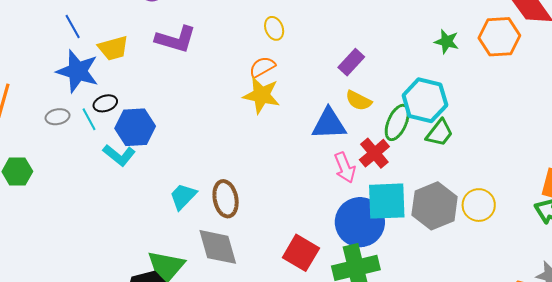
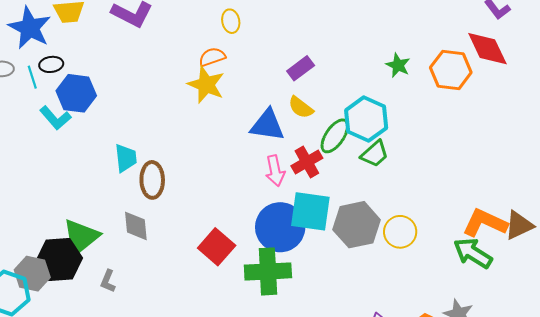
cyan trapezoid: (183, 196) -> (126, 158), moved, turned 120
gray diamond: (218, 247) -> (136, 226), size x0.7

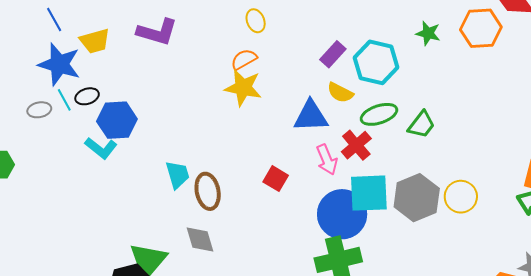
cyan line: (32, 77) -> (64, 100), moved
cyan hexagon: (366, 119) -> (376, 62), moved
green ellipse: (335, 136) -> (379, 114), turned 48
red square: (217, 247) -> (276, 179), moved, size x0.7

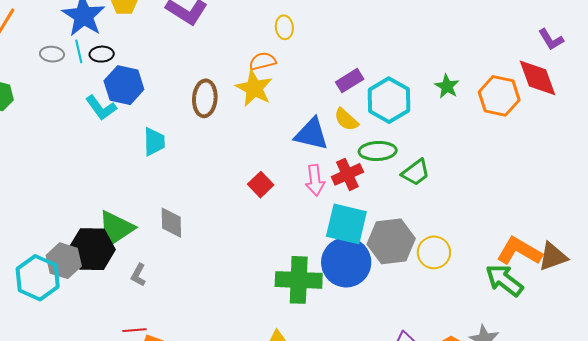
cyan trapezoid: (178, 175) -> (154, 142), moved
brown ellipse: (208, 191) -> (205, 98), moved
blue circle: (342, 214) -> (346, 262), moved

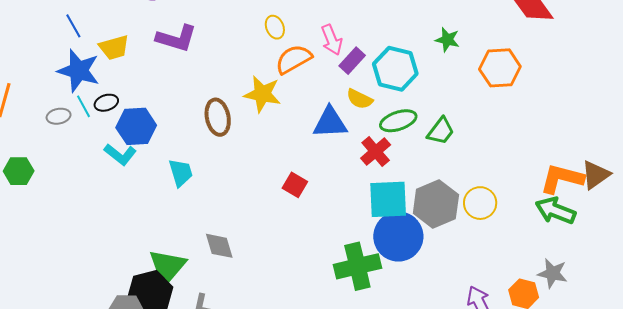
orange semicircle: (263, 61) -> (294, 59), moved, size x1.4
orange hexagon: (499, 96) -> (500, 68), moved
pink arrow: (315, 180) -> (332, 40), moved

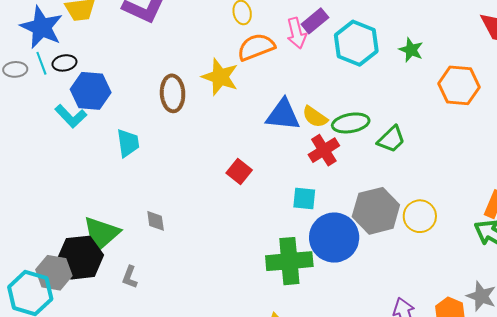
purple rectangle: (352, 61) -> (315, 21), moved
cyan hexagon: (395, 69) -> (356, 43), moved
yellow semicircle: (360, 99) -> (315, 117), moved
cyan square: (388, 199) -> (304, 199), moved, size x0.6
gray diamond: (219, 246) -> (156, 221), size x0.7

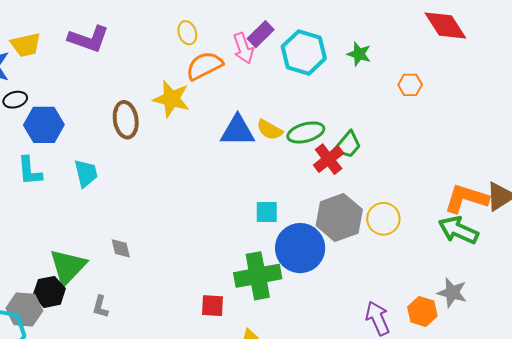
orange hexagon: (459, 85) -> (410, 85), size x0.6
cyan L-shape: (71, 116) -> (30, 171), moved, turned 44
red cross: (324, 150) -> (329, 159), moved
red square: (239, 172) -> (213, 306), moved, turned -30
black hexagon: (80, 258) -> (49, 292), size x0.7

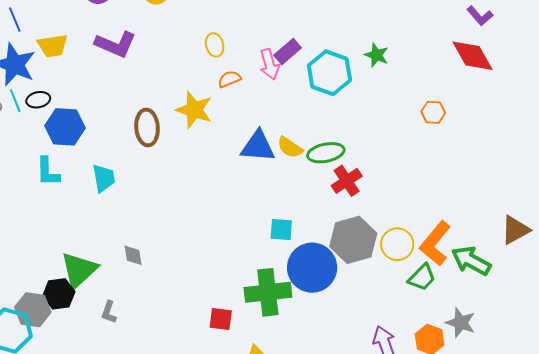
green star: (359, 54) -> (377, 55), moved
orange semicircle: (204, 66) -> (229, 79), size x0.6
green trapezoid: (348, 145) -> (422, 277), moved
orange L-shape: (466, 199) -> (435, 243), moved, turned -72

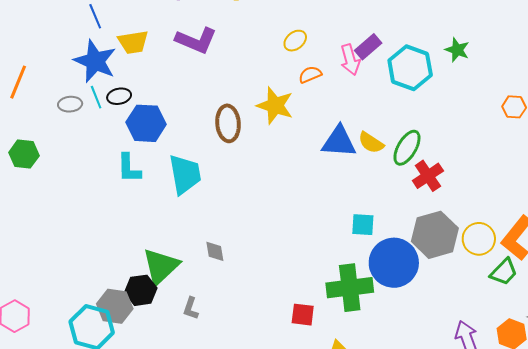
yellow ellipse: (215, 45) -> (295, 41), turned 65
green ellipse: (326, 153) -> (407, 148), turned -48
cyan trapezoid: (104, 178) -> (185, 174), size x1.4

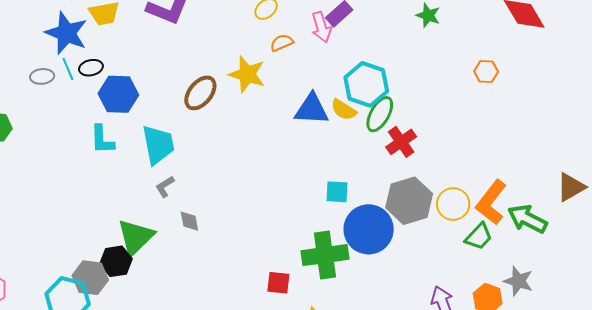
cyan hexagon: (410, 68) -> (366, 84), moved
brown ellipse: (228, 123) -> (200, 93), turned 45
gray L-shape: (191, 308) -> (165, 187), moved, turned 40

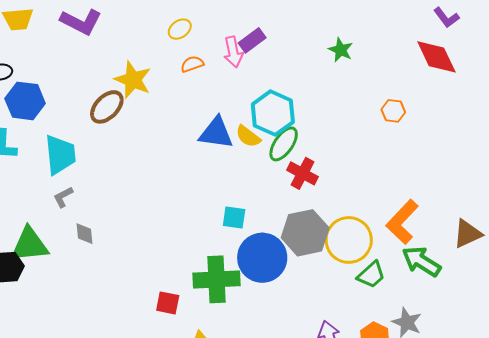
yellow star: (247, 74) -> (133, 80), moved
red cross: (401, 142) -> (303, 173), turned -32
orange L-shape: (491, 202) -> (402, 222), moved
yellow circle: (453, 204) -> (349, 240), size x1.4
green triangle: (136, 237) -> (30, 245), turned 33

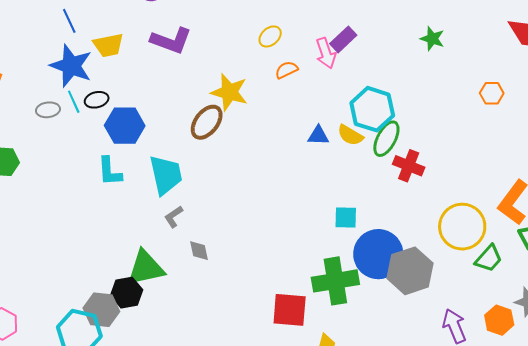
blue triangle: (216, 133) -> (318, 136), size x0.6
gray hexagon: (305, 233) -> (410, 271), moved
red square: (168, 303) -> (290, 310), size x1.5

